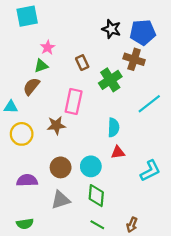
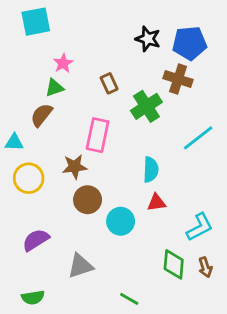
brown circle: (61, 167) -> (88, 200), moved
purple semicircle: (27, 180) -> (36, 240), turned -30
green diamond: (96, 196) -> (174, 264), moved
brown arrow: (132, 225) -> (205, 267), moved, turned -40

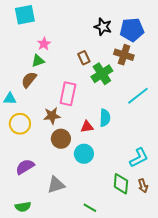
brown rectangle: (109, 83) -> (84, 58), moved
red triangle: (156, 203) -> (87, 127), moved

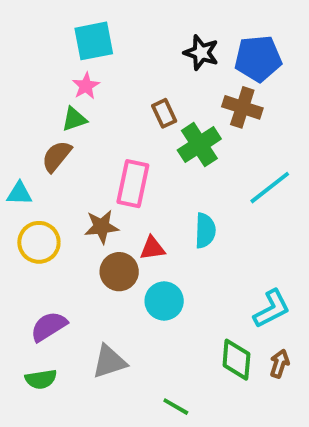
cyan square: (25, 15) -> (94, 41), moved
red triangle: (87, 127) -> (152, 248), moved
brown arrow: (143, 186) -> (279, 364), turned -144
green semicircle: (23, 207) -> (41, 379), moved

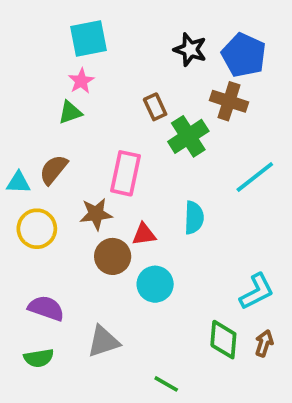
blue pentagon: (258, 59) -> (244, 55), turned 30
brown semicircle: (57, 156) -> (53, 170), moved
purple semicircle: (49, 326) -> (46, 308), turned 51

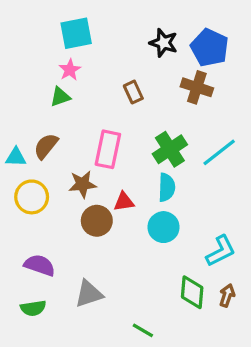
green cross: (188, 136) -> (170, 149), moved
cyan circle: (155, 284) -> (164, 227), moved

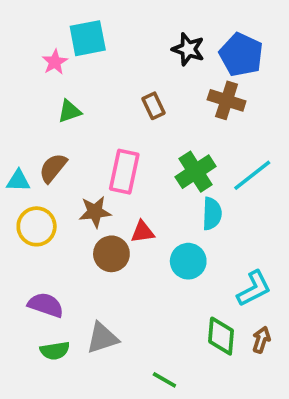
pink star: (70, 70) -> (55, 62), moved
cyan semicircle: (167, 187) -> (212, 214), moved
green semicircle: (33, 308) -> (55, 351), moved

